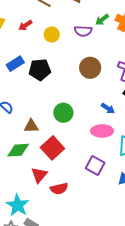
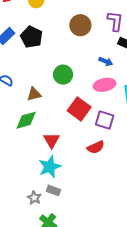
black pentagon: (40, 70) -> (31, 37), turned -30
red square: (52, 148) -> (79, 109), moved
red semicircle: (59, 189) -> (96, 147), moved
cyan star: (18, 205) -> (50, 167), moved, turned 30

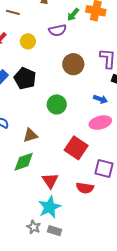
green circle: (63, 75) -> (57, 104), moved
purple square: (105, 120) -> (104, 169), moved
red semicircle: (96, 147) -> (85, 188), moved, turned 36
gray star: (34, 198) -> (34, 227), moved

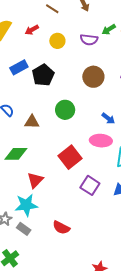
brown triangle: (30, 135) -> (32, 122), moved
red semicircle: (85, 188) -> (61, 228), moved

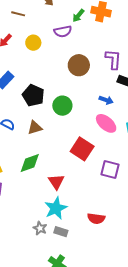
black pentagon: (43, 75) -> (33, 95), moved
pink ellipse: (101, 141) -> (106, 123), turned 55

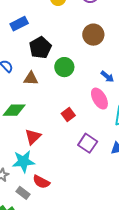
red square: (82, 149) -> (68, 114), size x0.6
red semicircle: (96, 218) -> (41, 182), moved
gray rectangle: (61, 232) -> (23, 193), moved

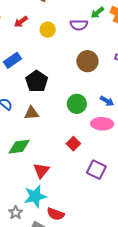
green circle: (64, 67) -> (77, 104), moved
pink ellipse: (99, 99) -> (102, 124), turned -50

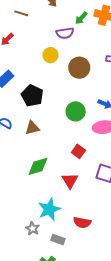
yellow circle: (48, 30) -> (50, 55), moved
green diamond: (19, 147) -> (38, 166), moved
red triangle: (41, 170) -> (70, 181), moved
red semicircle: (56, 214) -> (82, 222), moved

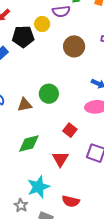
yellow circle: (50, 55) -> (42, 24), moved
black pentagon: (32, 96) -> (23, 37), moved, turned -30
green circle: (76, 111) -> (49, 94), moved

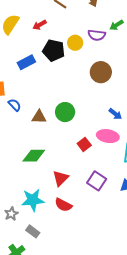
red square: (70, 130) -> (84, 144), moved
red semicircle: (71, 201) -> (63, 205), moved

